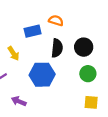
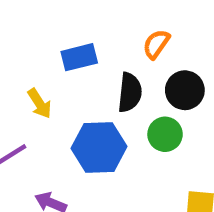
orange semicircle: (56, 20) -> (156, 44), moved, turned -72
green circle: (88, 74) -> (165, 134), moved

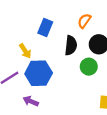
blue rectangle: (79, 57) -> (45, 28), turned -54
blue hexagon: (99, 147) -> (39, 73), moved

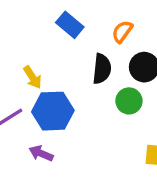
blue rectangle: (45, 28) -> (70, 25), moved, turned -72

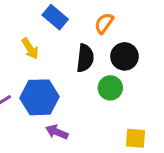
yellow arrow: (33, 77) -> (30, 49), moved
purple arrow: (41, 153) -> (57, 132), moved

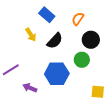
black semicircle: (85, 58) -> (55, 41), moved, turned 36
blue hexagon: (39, 97) -> (57, 74), moved
purple arrow: (57, 132) -> (30, 88), moved

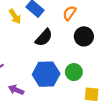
yellow arrow: (31, 35) -> (15, 16), moved
green circle: (82, 60) -> (74, 72), moved

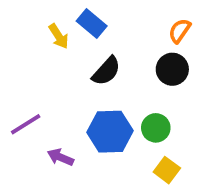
orange semicircle: (69, 13) -> (180, 31), moved
yellow square: (92, 94) -> (167, 170), moved, turned 32

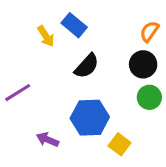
purple line: (26, 124) -> (18, 93), moved
green circle: (156, 128) -> (149, 97), moved
yellow square: (167, 170) -> (120, 144), moved

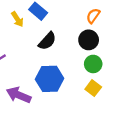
purple arrow: (47, 140) -> (19, 95), size x1.5
yellow square: (120, 144) -> (93, 88), moved

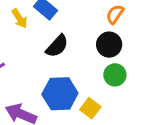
yellow square: (93, 88) -> (90, 108), moved

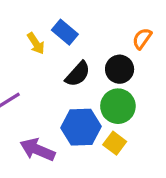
black circle: (109, 45) -> (120, 69), moved
green circle: (115, 75) -> (118, 106), moved, size x1.4

